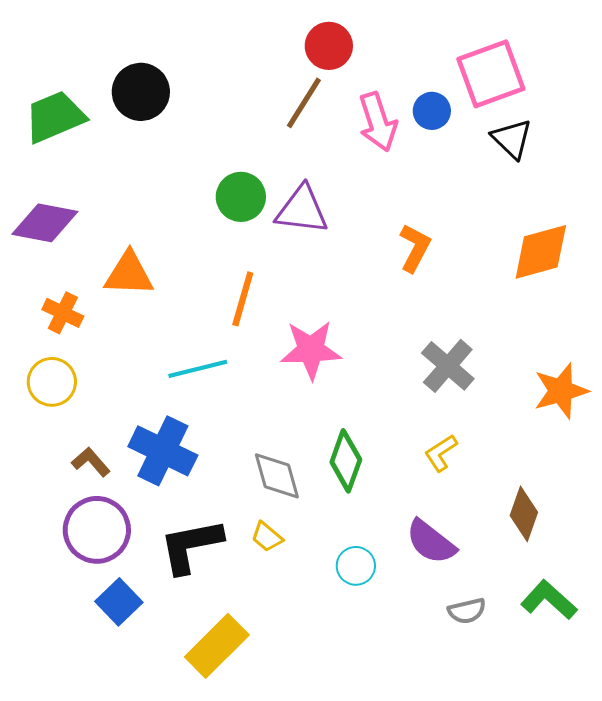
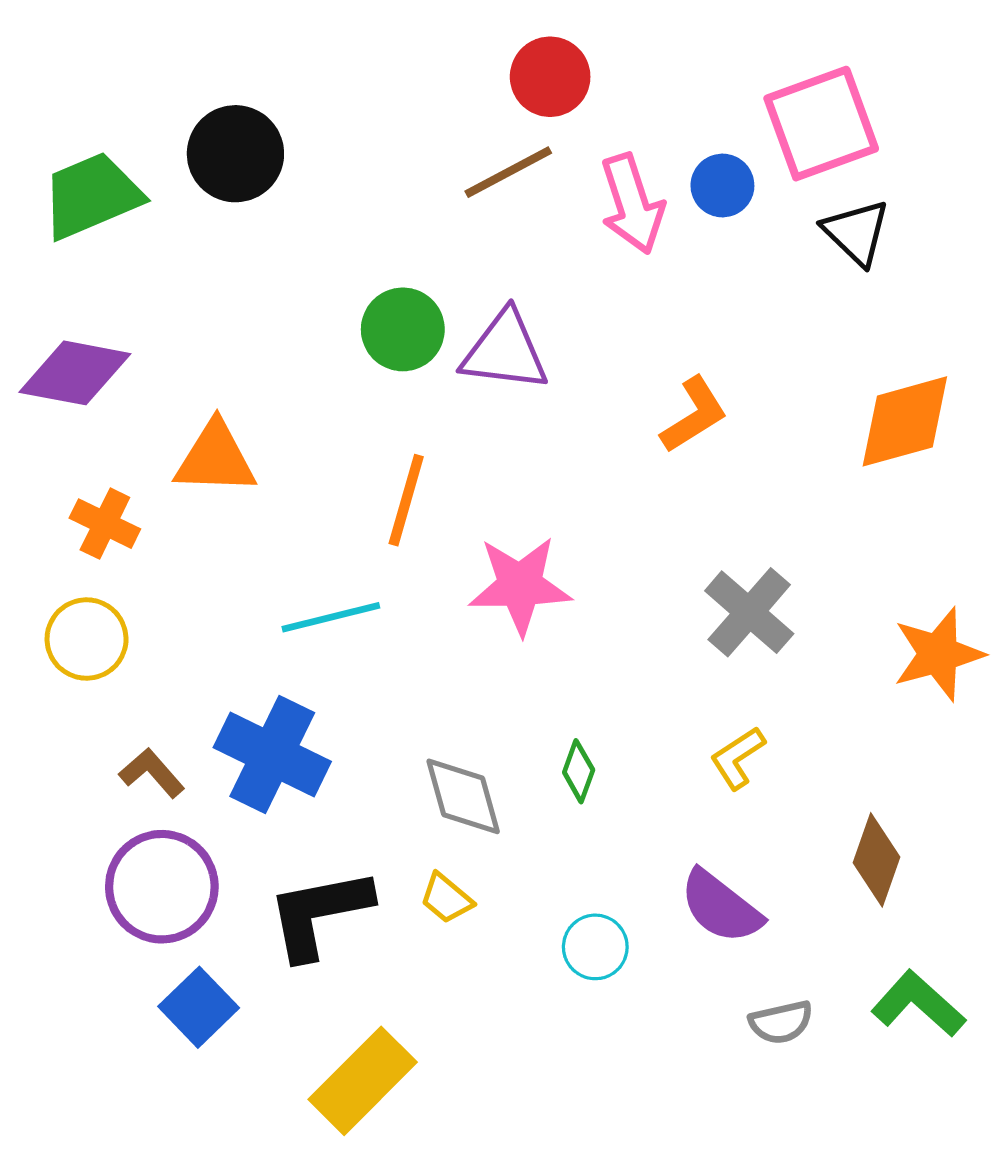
brown line: (304, 103) -> (508, 172), turned 30
orange L-shape: (415, 248) -> (694, 415), turned 30
green diamond: (346, 461) -> (579, 771), size x0.6

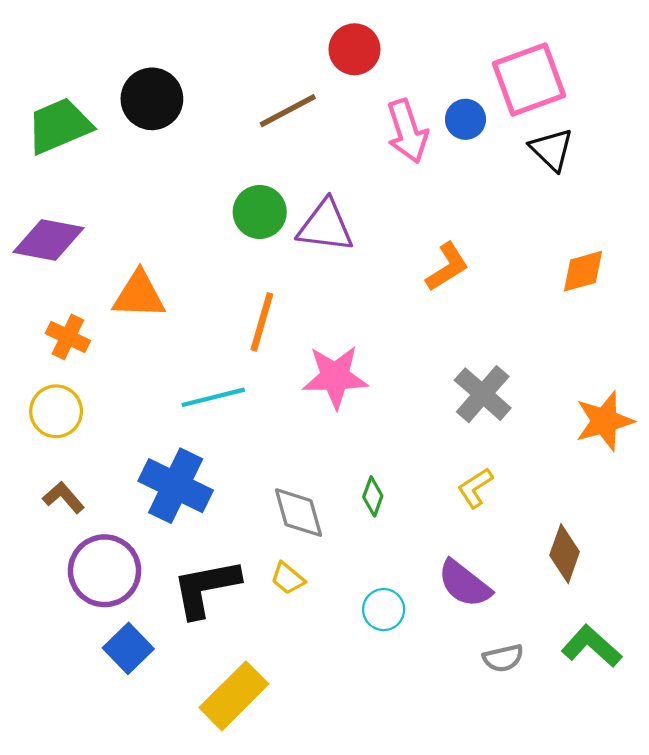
brown line: (508, 172) -> (288, 111), moved
orange diamond: (905, 421) -> (583, 271), size x0.7
brown L-shape: (152, 773) -> (64, 498), moved

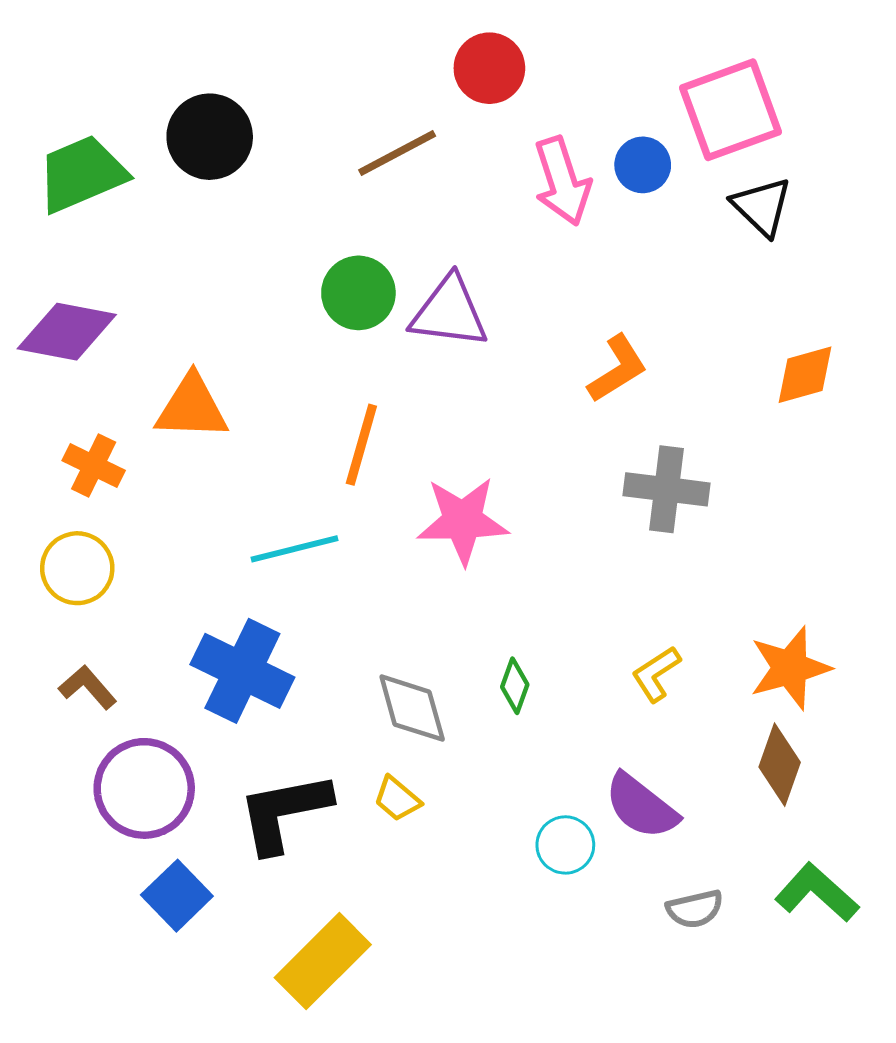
gray cross: (483, 394) -> (667, 489), moved, turned -34
orange star: (604, 421) -> (790, 668), moved
cyan circle: (384, 610) -> (565, 845), moved

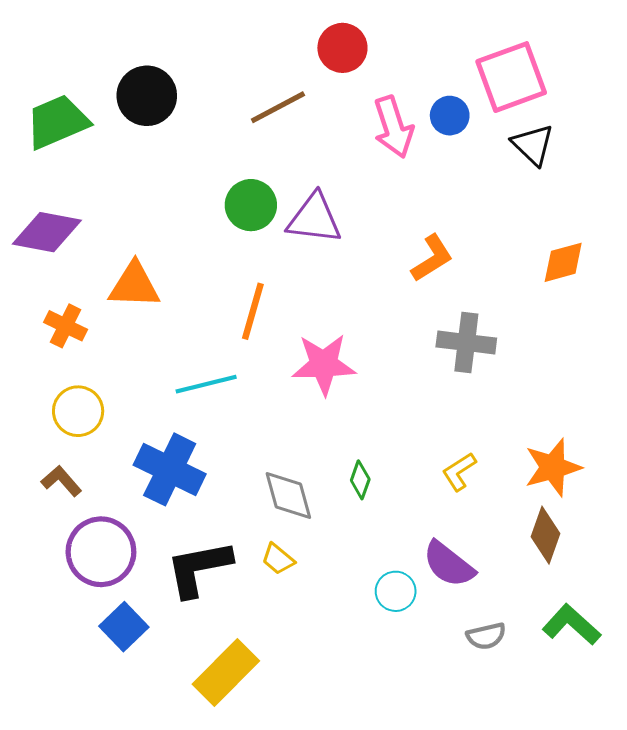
yellow circle: (77, 568) -> (78, 411), moved

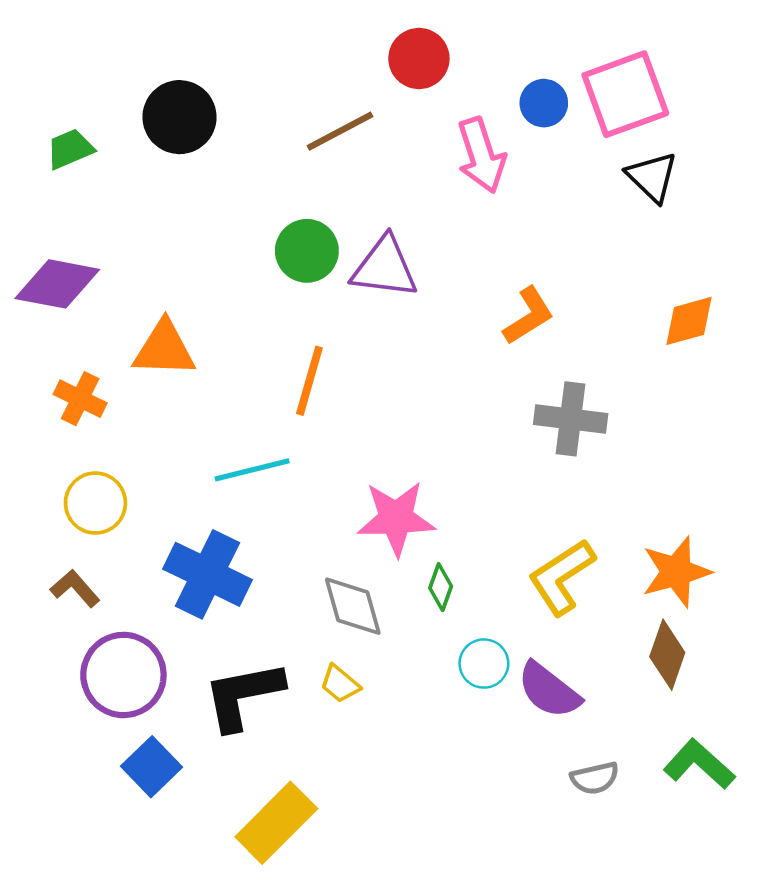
blue circle: (450, 116) -> (544, 103), moved
green trapezoid: (57, 122) -> (70, 149), size x0.6
pink star: (324, 364) -> (396, 518), moved
yellow L-shape: (459, 472) -> (562, 577), size x1.6
cyan circle: (396, 591) -> (484, 664), moved

